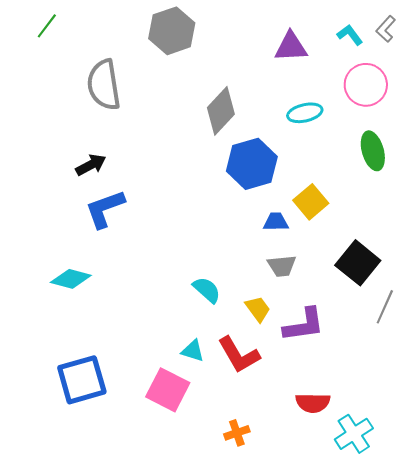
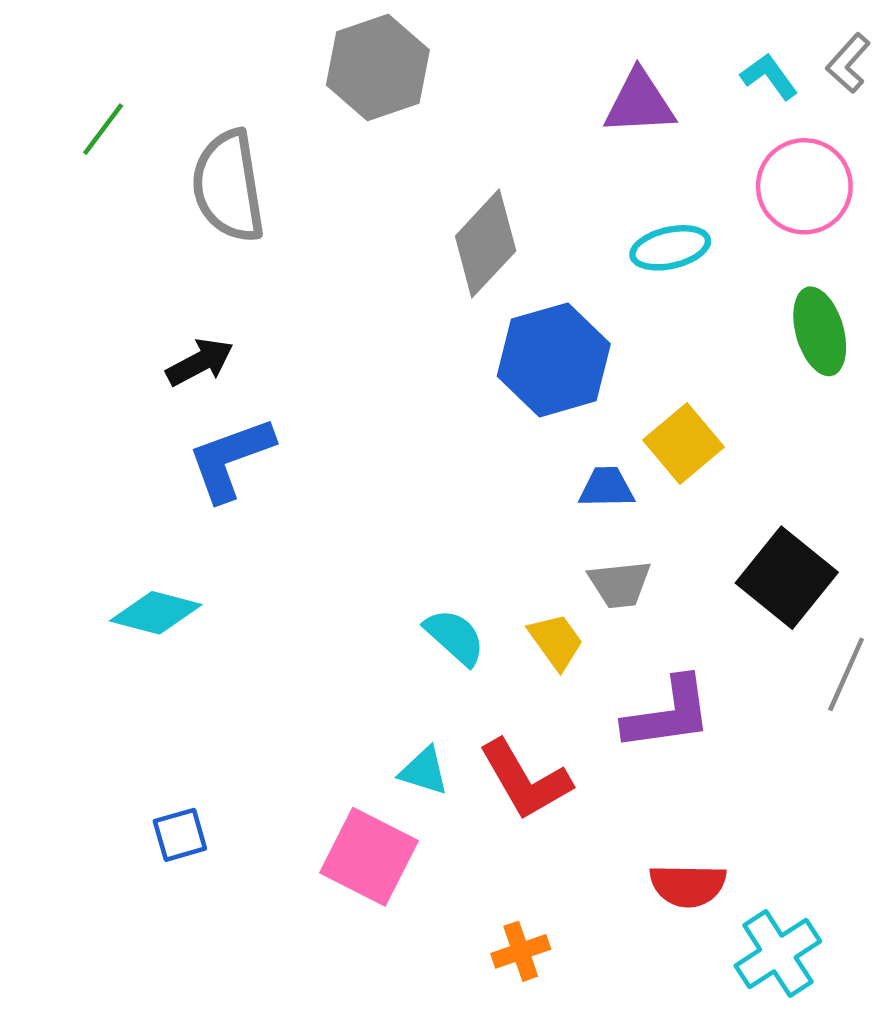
green line: (47, 26) -> (103, 129), moved
yellow trapezoid: (258, 309) -> (556, 641), moved
blue square: (82, 380) -> (180, 835), size x0.5

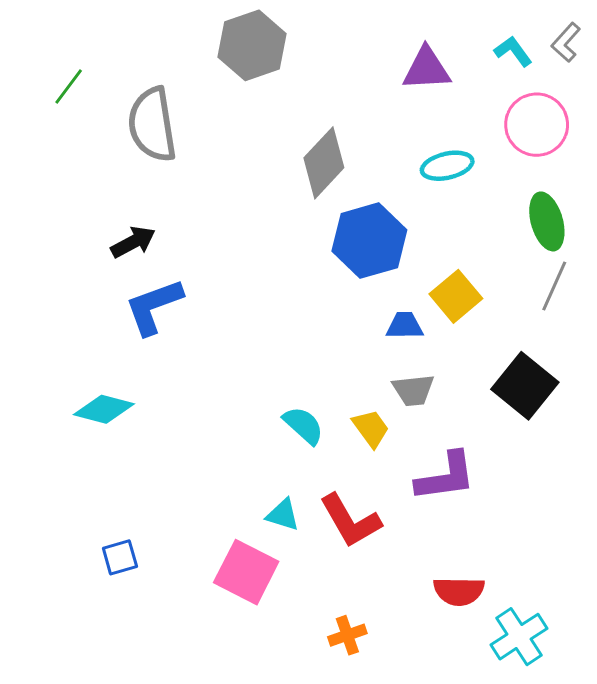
gray line: (846, 674) -> (554, 286), moved

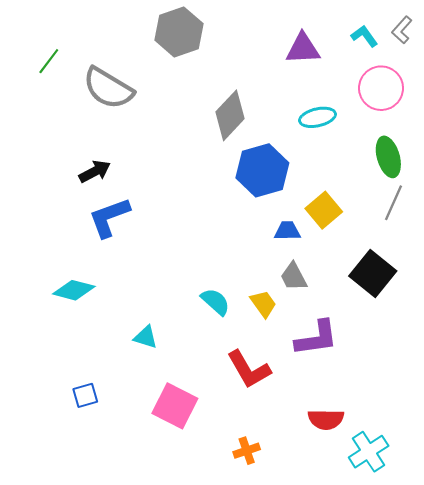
gray semicircle: (152, 125) -> (108, 88), turned -50
gray trapezoid: (413, 390) -> (294, 277), turned 68
cyan triangle: (283, 515) -> (146, 337), moved

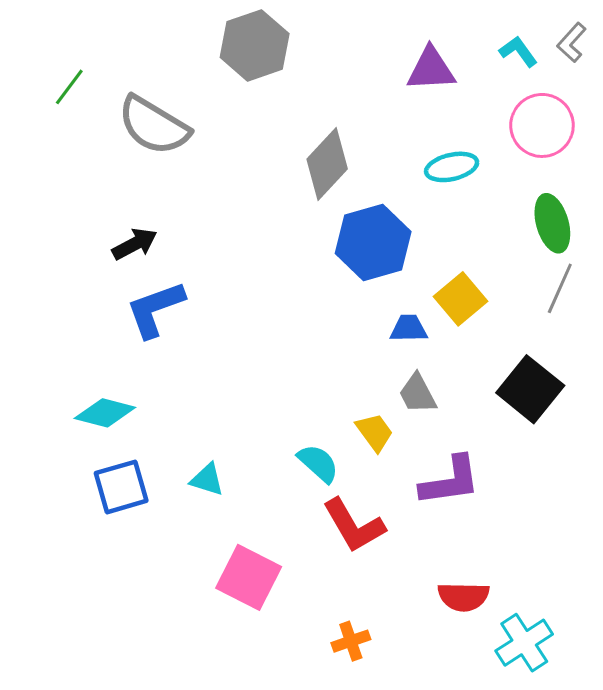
cyan semicircle: (215, 302) -> (318, 463), moved
blue square: (85, 395) -> (121, 487), moved, size x1.5

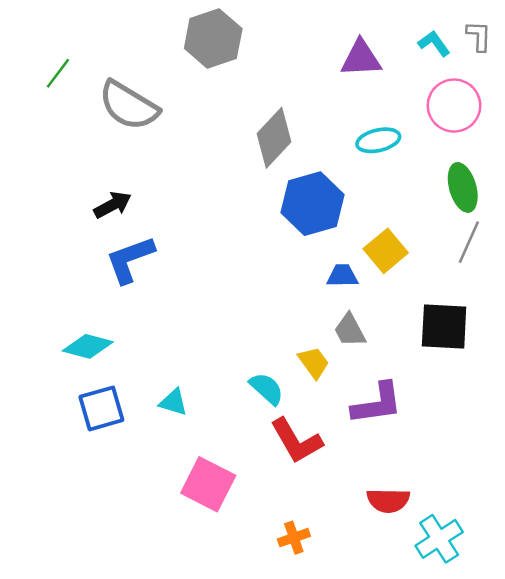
gray L-shape: (572, 42) -> (479, 36), turned 140
black square: (530, 389) -> (444, 327), turned -36

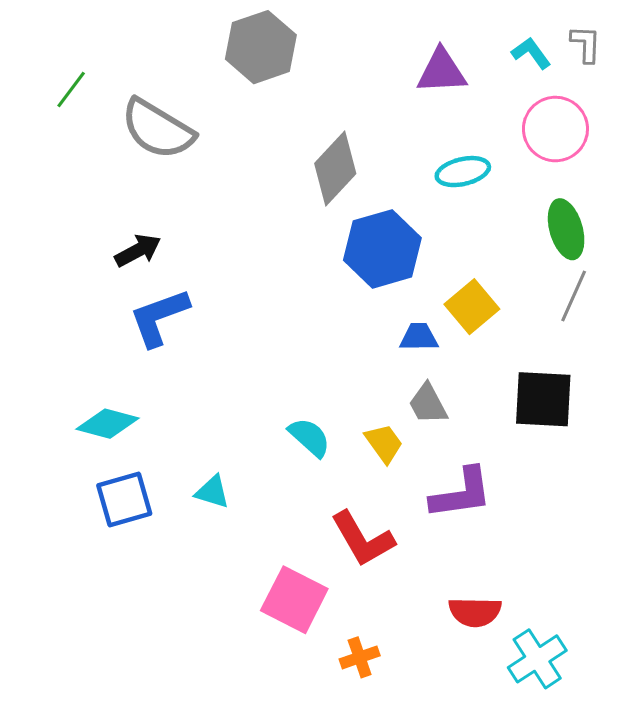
cyan semicircle: (267, 389) -> (309, 437), moved
pink square: (208, 484) -> (294, 600), moved

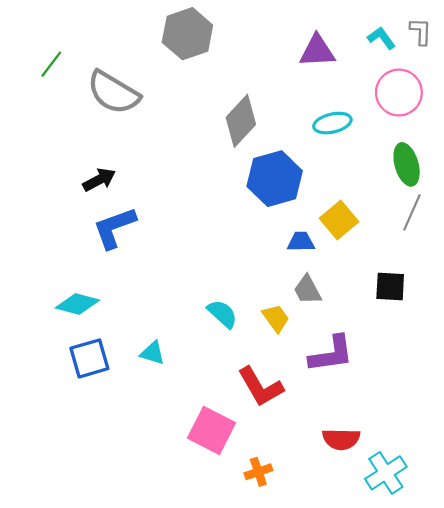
black square: (543, 399) -> (390, 287), size x0.7

